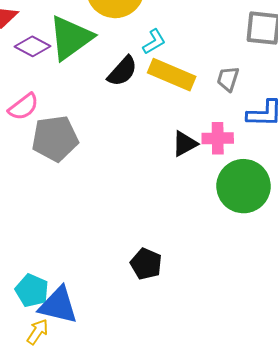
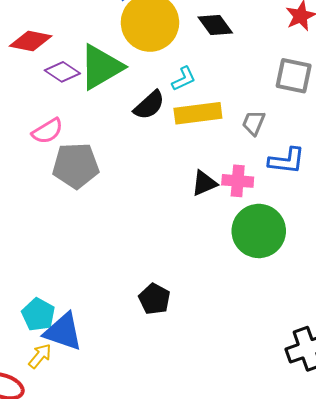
yellow rectangle: (172, 75) -> (198, 113), turned -36

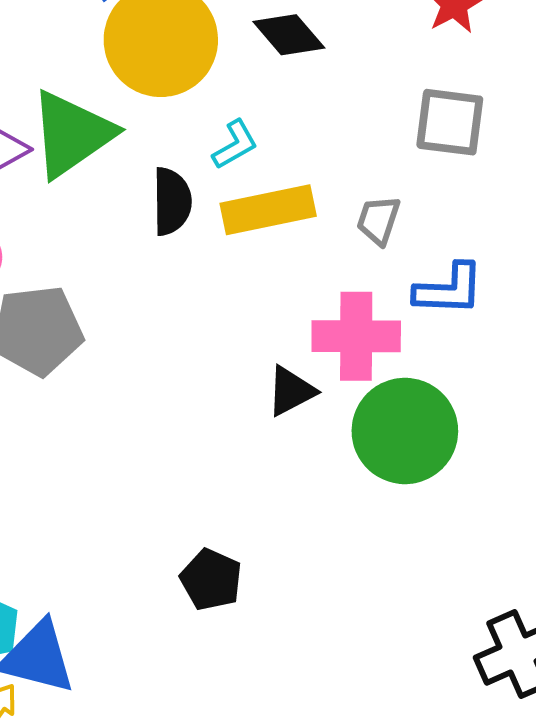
black semicircle: (149, 105) -> (172, 201), turned -44
pink cross: (238, 181) -> (356, 336), size x1.4
black triangle: (204, 183) -> (291, 391), moved

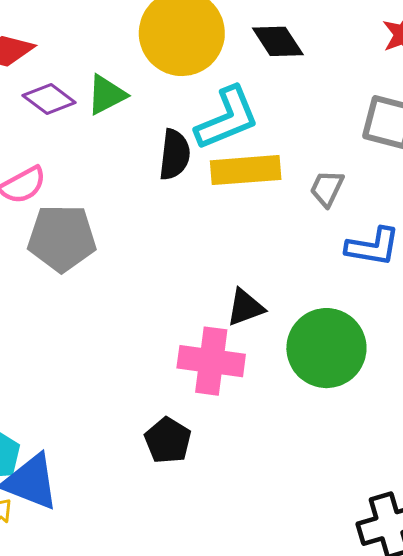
green triangle: (72, 134) -> (106, 95), size x0.6
cyan L-shape: (235, 145) -> (227, 118), size x1.8
pink cross: (356, 336) -> (211, 361), moved

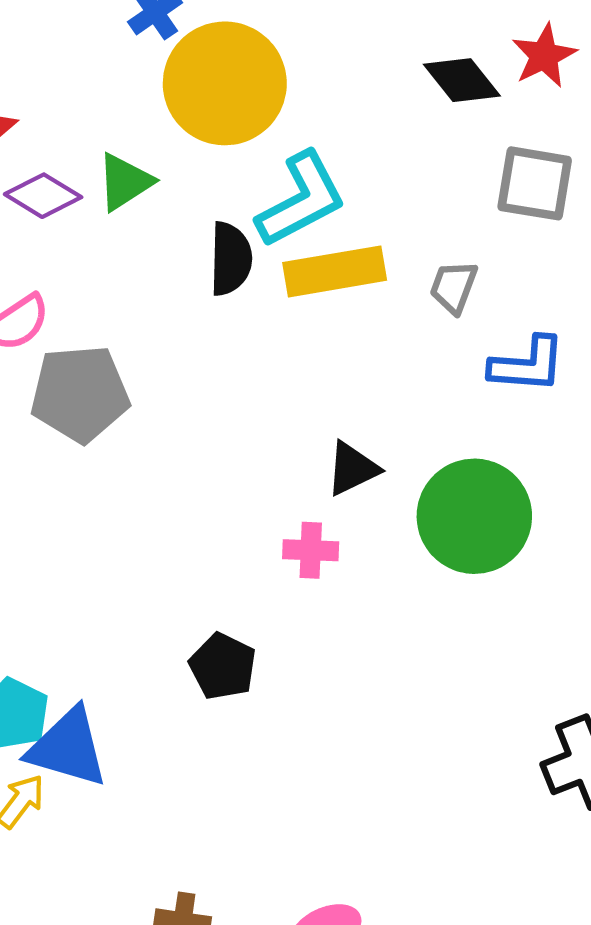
black diamond: (278, 41) -> (462, 80), moved
pink cross: (211, 361) -> (311, 550), size x0.6
black pentagon: (168, 440) -> (223, 666), moved

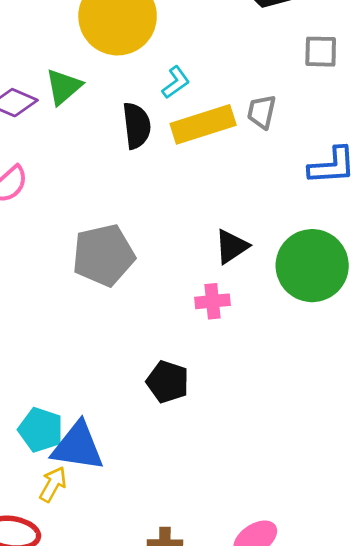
gray square: (535, 183) -> (321, 52), size x0.7
cyan L-shape: (301, 200) -> (176, 82), size x0.5
gray trapezoid: (454, 287) -> (262, 112), moved
gray pentagon: (80, 394) -> (103, 255), moved

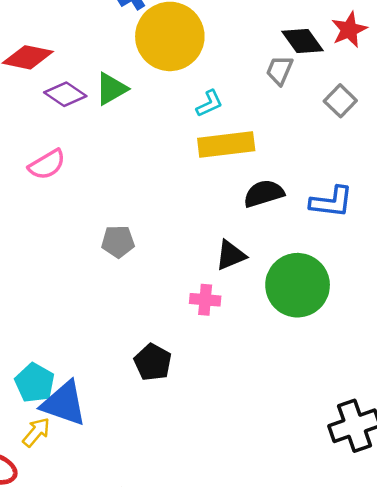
gray square: (321, 52) -> (340, 101), turned 32
gray trapezoid: (262, 112) -> (280, 70), moved
black semicircle: (137, 126) -> (264, 193), moved, turned -111
gray pentagon: (103, 255) -> (118, 242), size x0.6

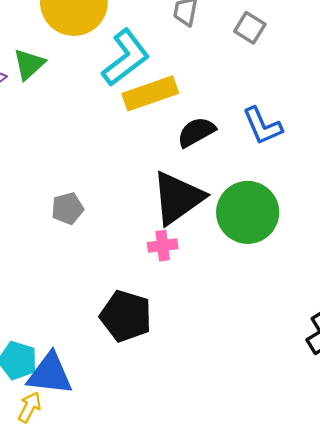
cyan L-shape: (209, 103) -> (126, 58), size x2.0
blue L-shape: (331, 202) -> (262, 126), turned 72
black triangle: (231, 255) -> (178, 198), size x1.8
black pentagon: (153, 362) -> (126, 316), size x1.4

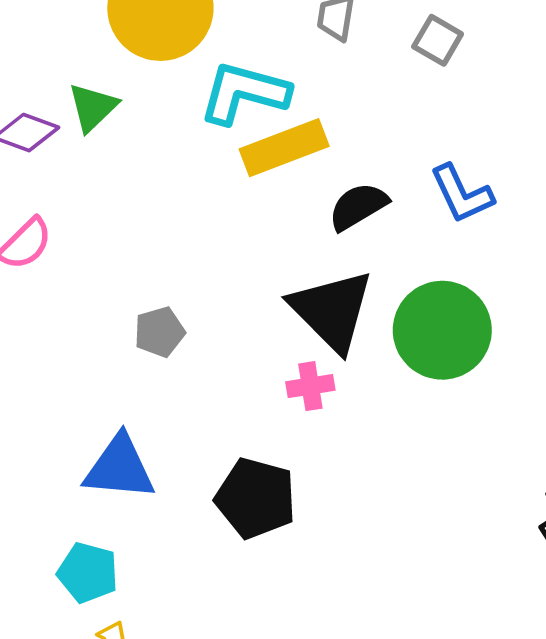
cyan L-shape: (126, 58) -> (244, 93), turned -126
black triangle: (178, 198) -> (332, 310), turned -38
blue triangle: (50, 374) -> (120, 468), moved

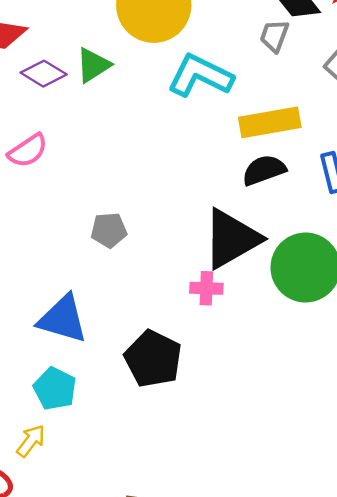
yellow rectangle: (284, 148) -> (270, 122), moved
black triangle: (332, 310) -> (232, 239), turned 34
cyan pentagon: (88, 573) -> (55, 389), moved

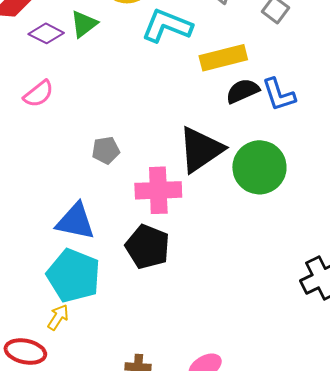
black semicircle: (264, 170) -> (243, 91), moved
pink cross: (206, 288) -> (158, 190), moved, size x1.8
cyan pentagon: (55, 389) -> (74, 276), size x1.6

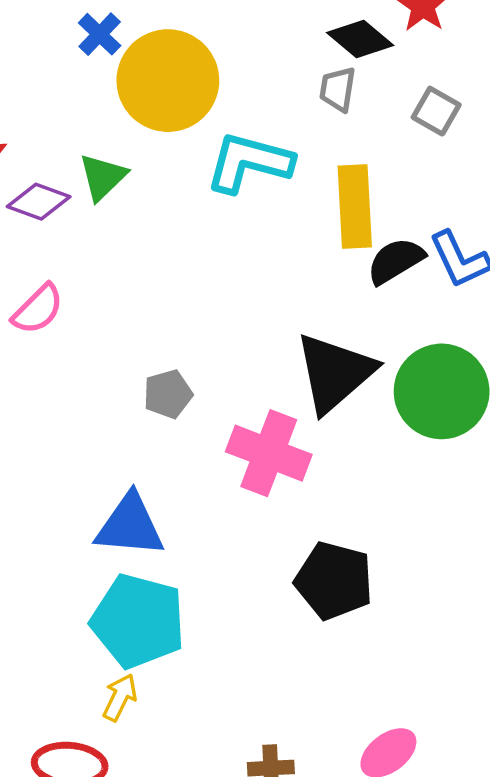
yellow rectangle: (223, 58) -> (355, 207), turned -72
pink cross: (158, 190) -> (269, 453), turned 30
black pentagon: (147, 247) -> (334, 581), moved

